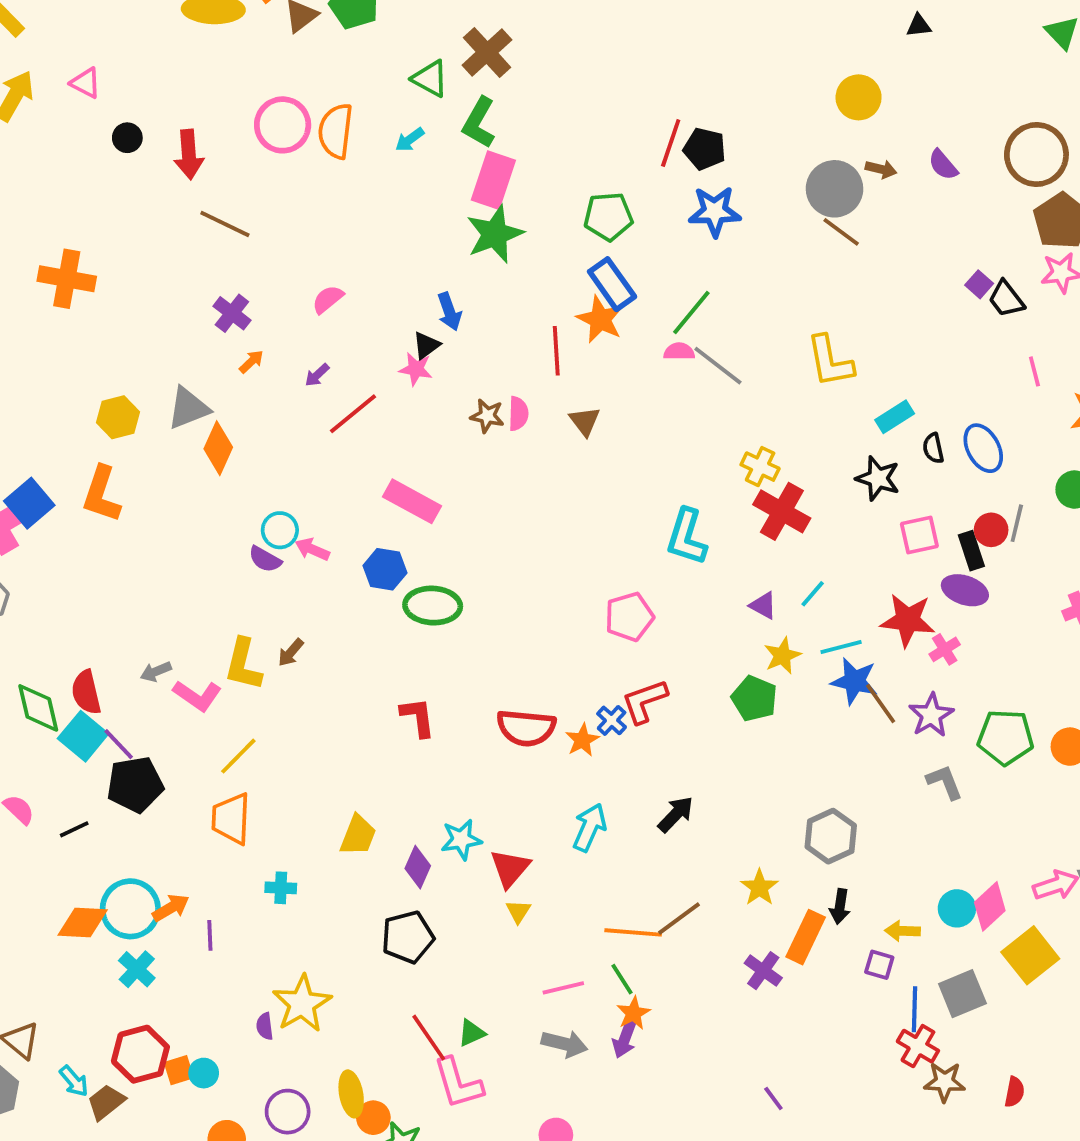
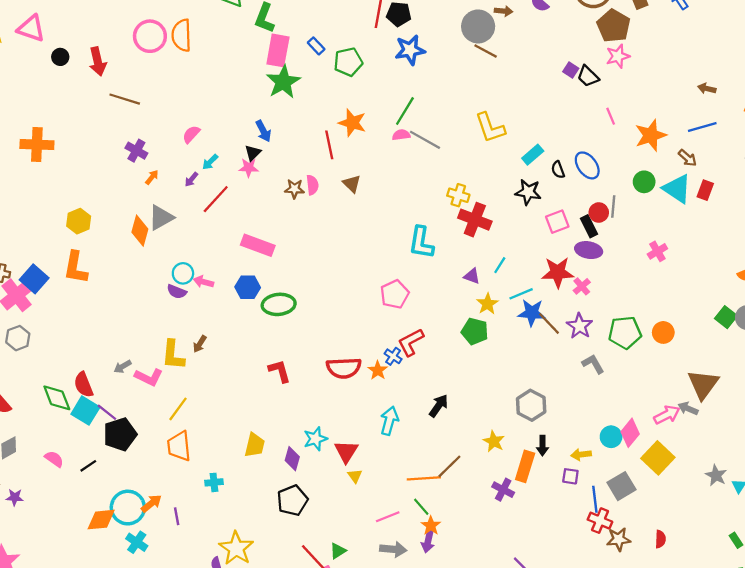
pink triangle: (86, 83) -> (31, 28), size x1.5
cyan arrow: (410, 140) -> (210, 162), moved
blue rectangle: (612, 284) -> (316, 46), moved, size x0.6
gray triangle: (188, 408) -> (161, 218), moved

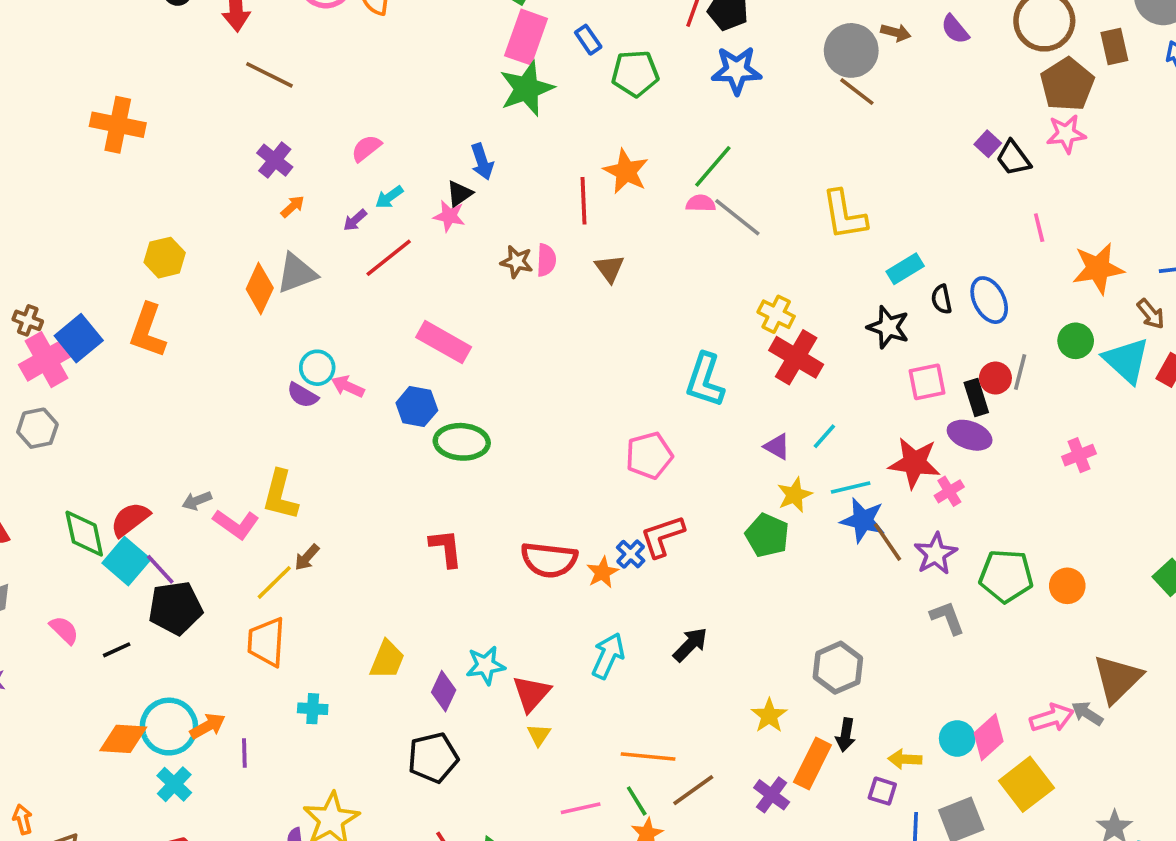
brown arrow: (200, 344) -> (307, 557), moved
red semicircle: (84, 385) -> (130, 519), turned 65
brown line: (449, 466) -> (693, 790), moved

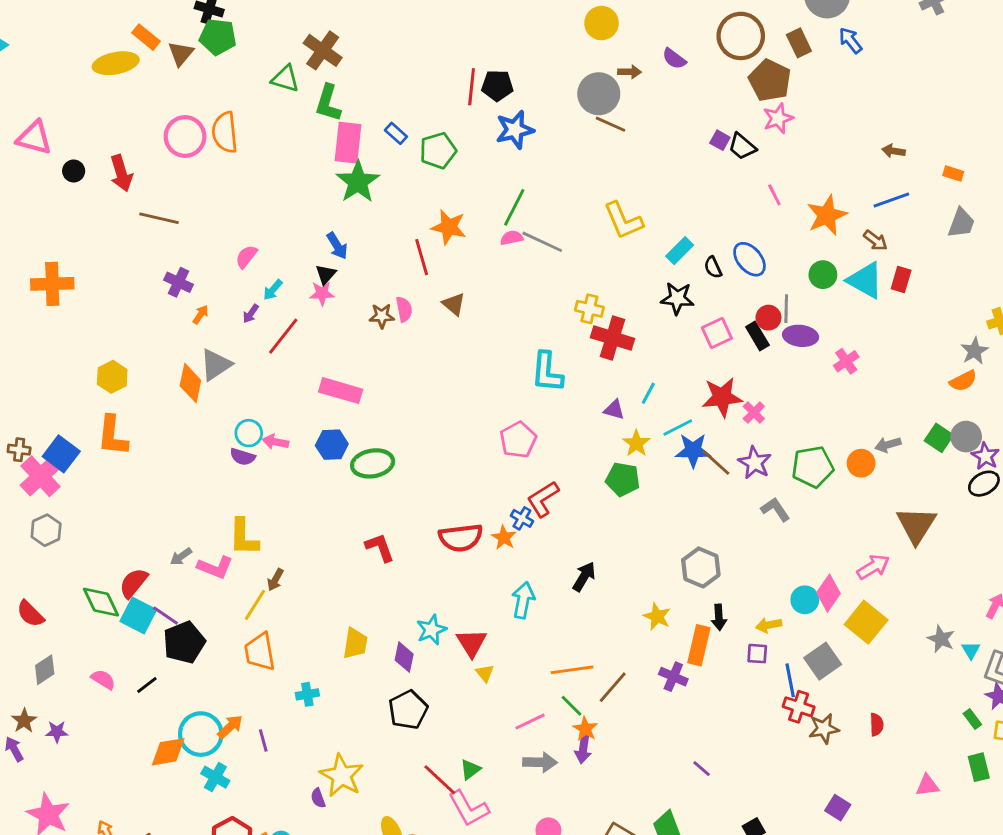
purple ellipse: (970, 435) -> (801, 336), moved
gray arrow: (1087, 713) -> (888, 445), moved, turned -35

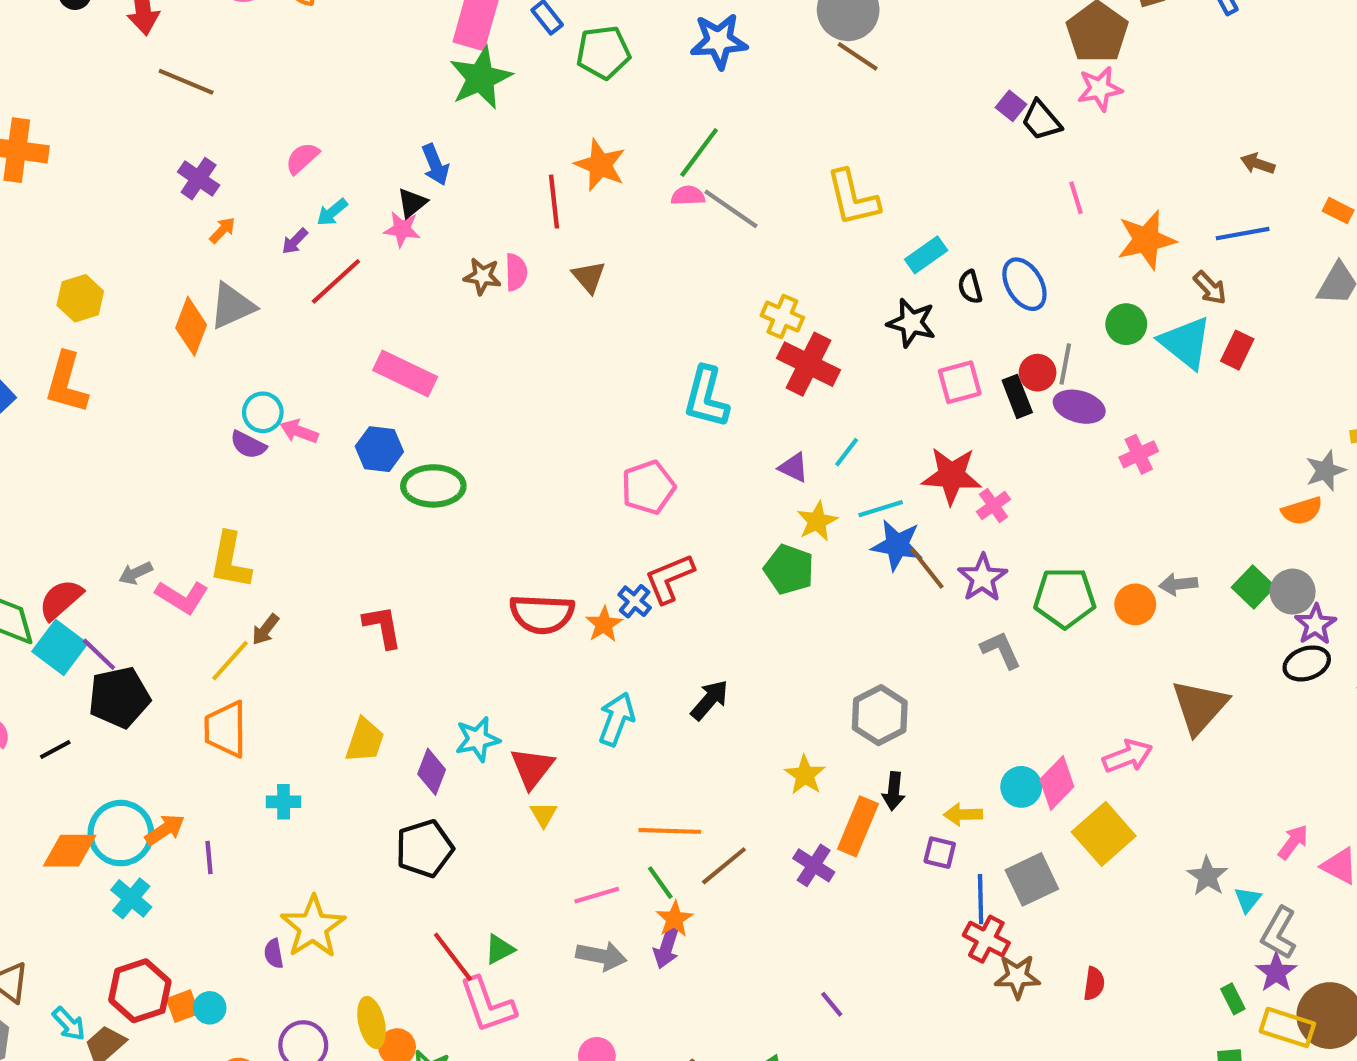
red L-shape: (380, 547) -> (383, 627), moved

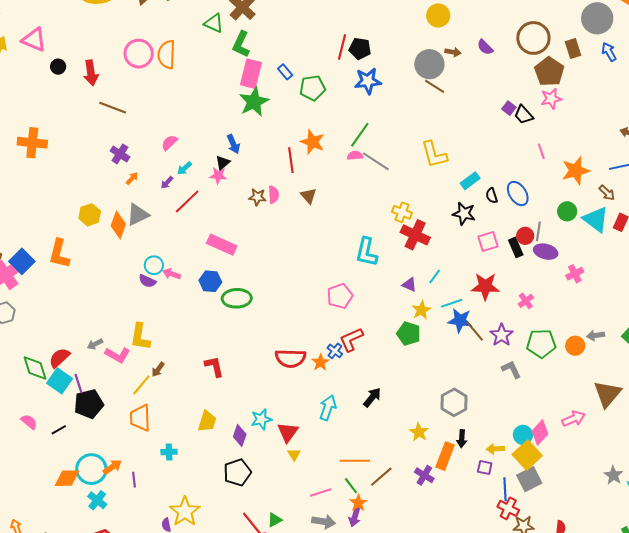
yellow hexagon: (80, 298) -> (90, 215), moved
pink cross: (993, 505) -> (526, 301), moved
purple line: (99, 654) -> (78, 384), turned 30
yellow square: (1104, 834) -> (527, 455), moved

